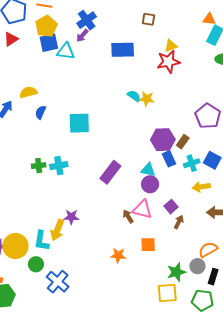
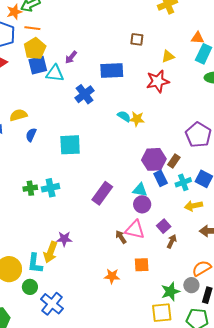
blue cross: (87, 20) -> (85, 94), moved
yellow triangle: (171, 46) -> (168, 56), moved

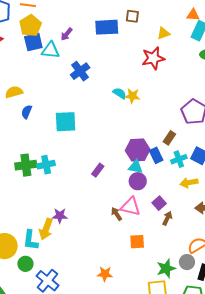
blue rectangle: (112, 70) -> (107, 27), moved
purple hexagon: (154, 159) -> (138, 150), moved
green cross: (30, 188) -> (26, 165), size x1.5
purple rectangle: (102, 193) -> (98, 170), size x0.6
orange star: (112, 276) -> (105, 274), moved

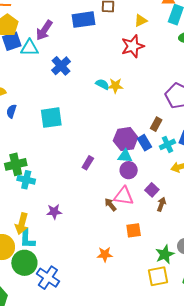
purple arrow: (67, 34) -> (44, 30), size x1.5
cyan cross: (46, 165) -> (26, 180), moved, turned 30
yellow arrow: (46, 229) -> (22, 224), moved
green circle: (25, 264) -> (24, 263), size x1.6
orange star: (105, 274) -> (105, 254), moved

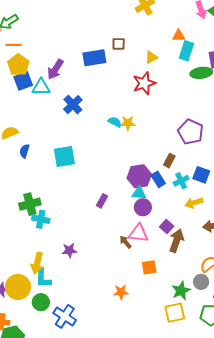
brown arrow: (161, 204) -> (177, 241), size x1.6
green circle: (24, 263) -> (41, 302), size x0.7

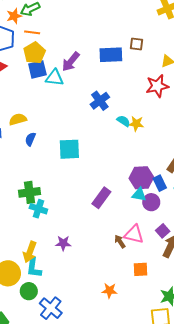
blue cross: (73, 105) -> (100, 101), moved
purple rectangle: (102, 201) -> (101, 198), size x1.5
purple circle: (143, 207) -> (151, 202), moved

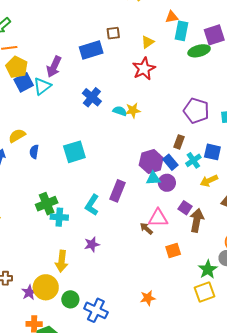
cyan triangle: (54, 78) -> (42, 86), turned -30
cyan L-shape: (34, 268) -> (92, 205), moved, turned 40
orange star: (110, 291) -> (148, 298), moved

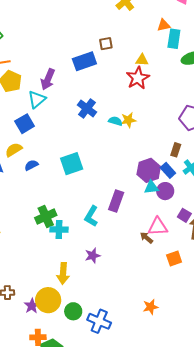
yellow triangle: (148, 42) -> (142, 60), moved, turned 40
blue square: (24, 82) -> (25, 124), moved
blue semicircle: (34, 152) -> (31, 165), turned 56

